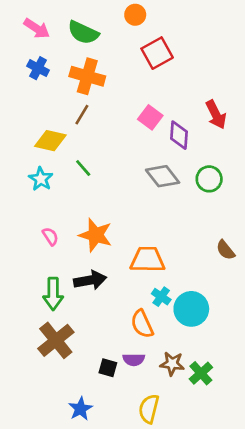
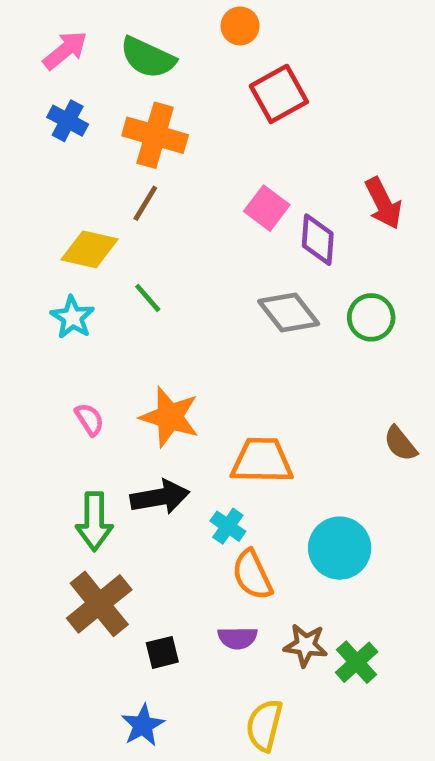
pink arrow: (37, 28) -> (65, 50), turned -72
cyan cross: (161, 297) -> (228, 526), moved
black square: (108, 368) -> (162, 652), moved, turned -30

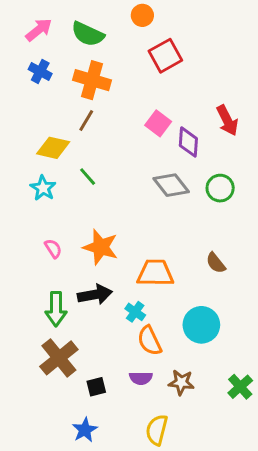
brown semicircle: (400, 444) -> (216, 263), moved
green cross: (357, 662) -> (240, 387), moved

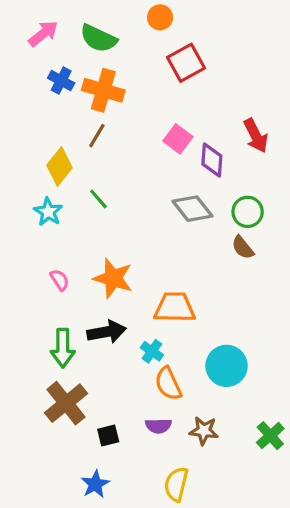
blue cross: (40, 71) -> (61, 81), moved
yellow diamond: (53, 148) -> (60, 166), turned -64
brown semicircle: (216, 263) -> (243, 248), moved

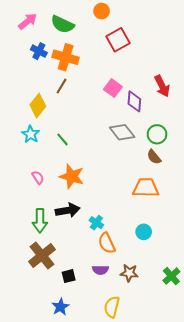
green line: (98, 199) -> (63, 139), moved
orange trapezoid: (175, 307) -> (146, 188), moved
cyan circle: (227, 366) -> (144, 232), size x0.6

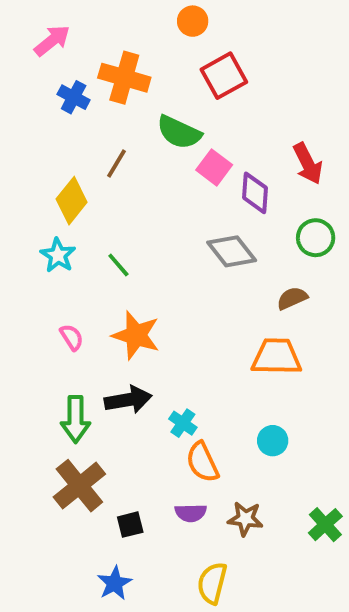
green semicircle: (63, 24) -> (179, 132), moved
orange cross: (66, 57) -> (124, 78), moved
green circle: (157, 134) -> (316, 238), moved
brown semicircle: (154, 157) -> (292, 298), turned 105

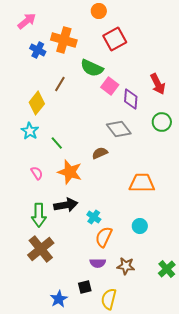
green line: (118, 265) -> (57, 143), moved
brown semicircle: (292, 298) -> (100, 153), moved
orange semicircle: (202, 462) -> (104, 237), turned 50
black square: (130, 525) -> (85, 287), moved

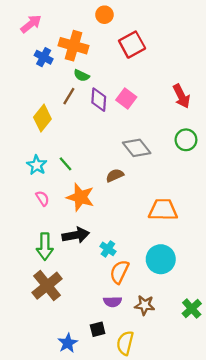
orange circle: (99, 11) -> (104, 15), moved
green semicircle: (92, 68) -> (82, 76), moved, size x0.6
purple diamond: (131, 99) -> (99, 100), moved
cyan star: (30, 131) -> (37, 165), moved
cyan circle: (140, 226) -> (161, 259), size x1.6

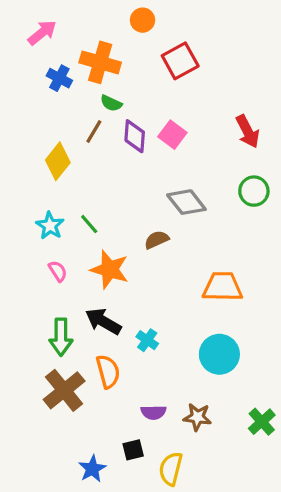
black arrow: (76, 235) -> (103, 321), turned -140
orange semicircle: (119, 272) -> (108, 372), moved, turned 140

